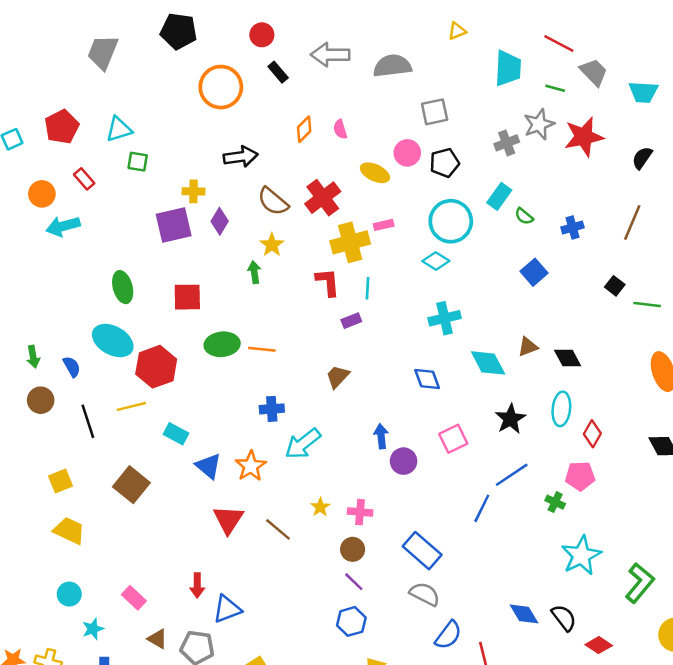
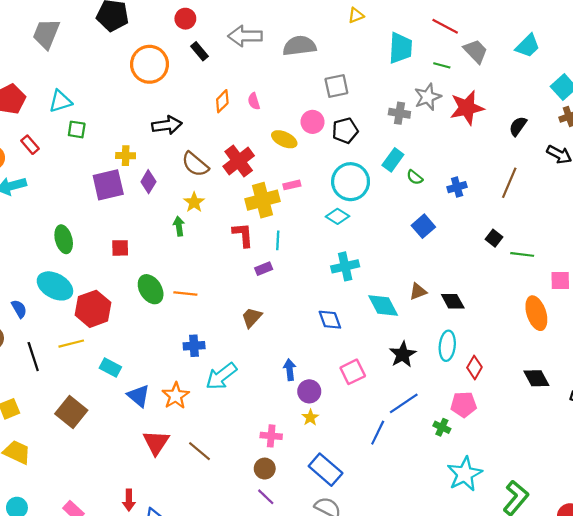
cyan trapezoid: (643, 92) -> (528, 46), moved, turned -48
gray cross: (507, 143) -> (399, 113), turned 30
red square: (187, 297) -> (120, 248), size x0.7
green ellipse: (222, 344) -> (151, 289), turned 64
yellow star: (320, 507) -> (310, 417), moved

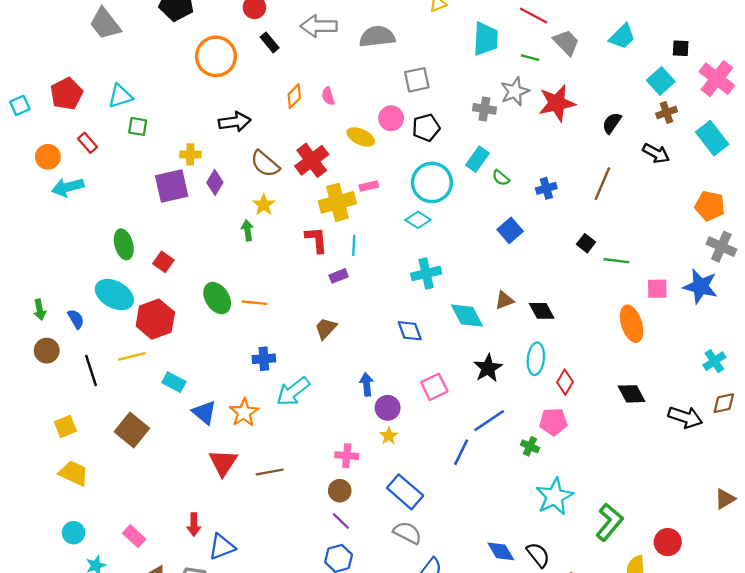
gray trapezoid: (46, 34) -> (105, 24), turned -60
red square: (120, 248) -> (163, 262), moved, turned 36
brown line: (199, 451) -> (270, 472), turned -50

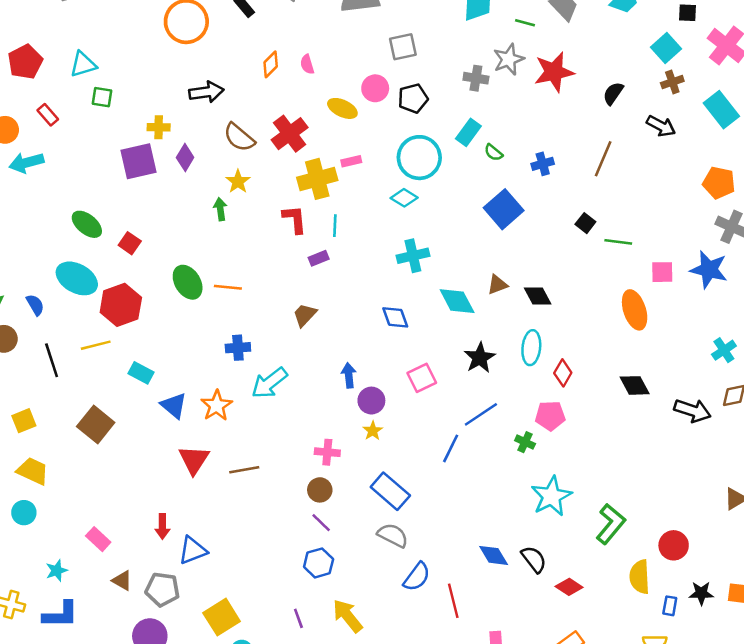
blue square: (510, 230) -> (504, 209), size x1.4
green ellipse: (124, 244) -> (87, 224), turned -36
cyan circle: (74, 533) -> (24, 513), moved

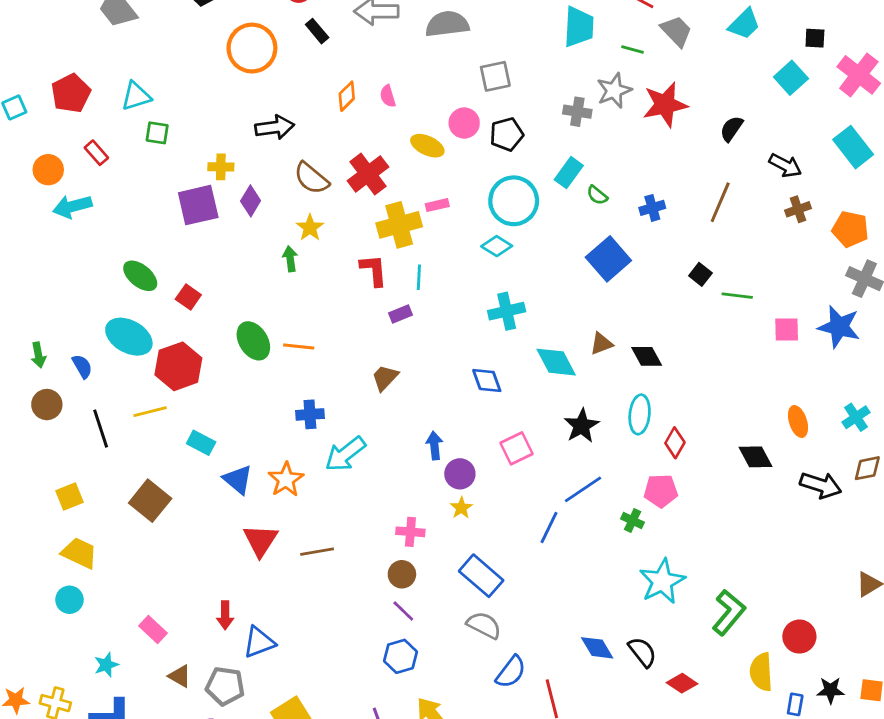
brown cross: (672, 82) -> (798, 209), moved
orange ellipse: (635, 310) -> (798, 422), moved, size x0.7

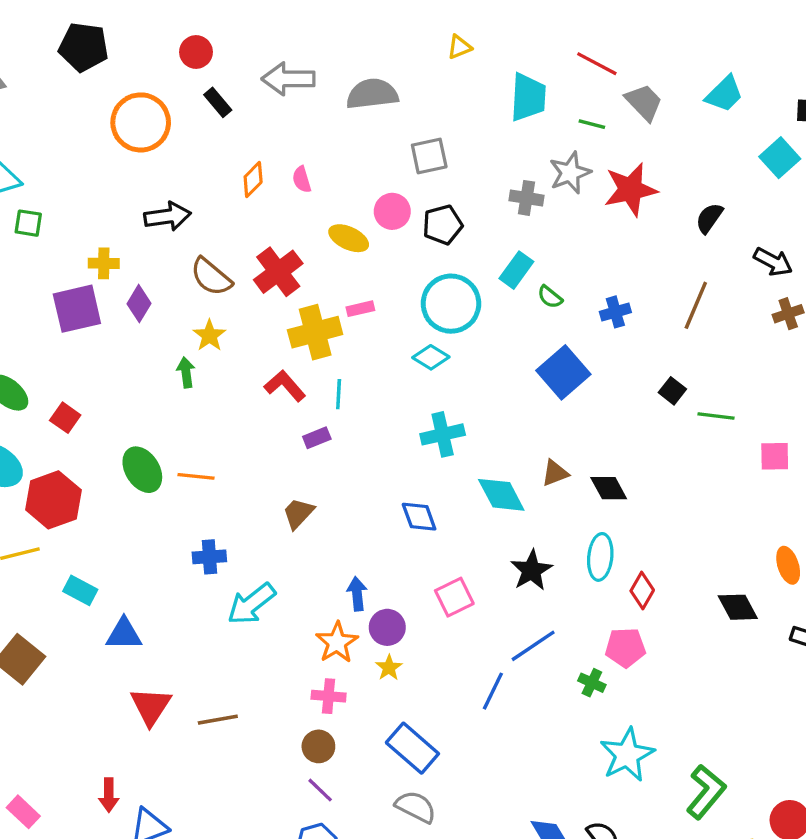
red L-shape: (374, 270) -> (285, 386), turned -36
blue triangle: (238, 480) -> (124, 634), turned -40
orange star: (286, 480) -> (337, 642), moved

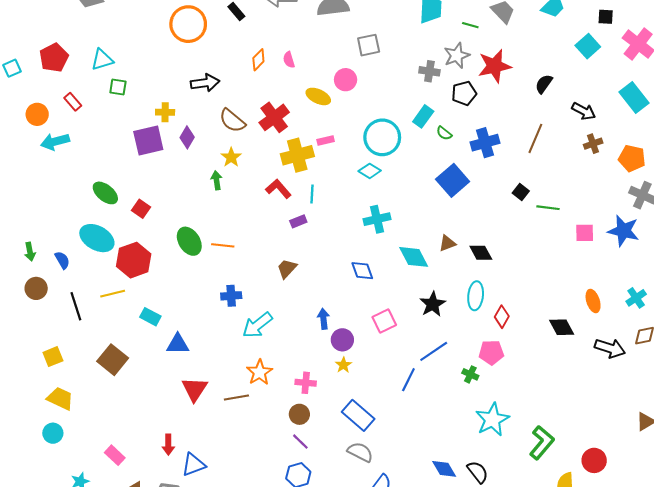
black pentagon: (443, 225) -> (464, 93), moved
blue cross: (615, 312) -> (485, 143), size x1.5
orange star: (337, 642) -> (260, 372), moved

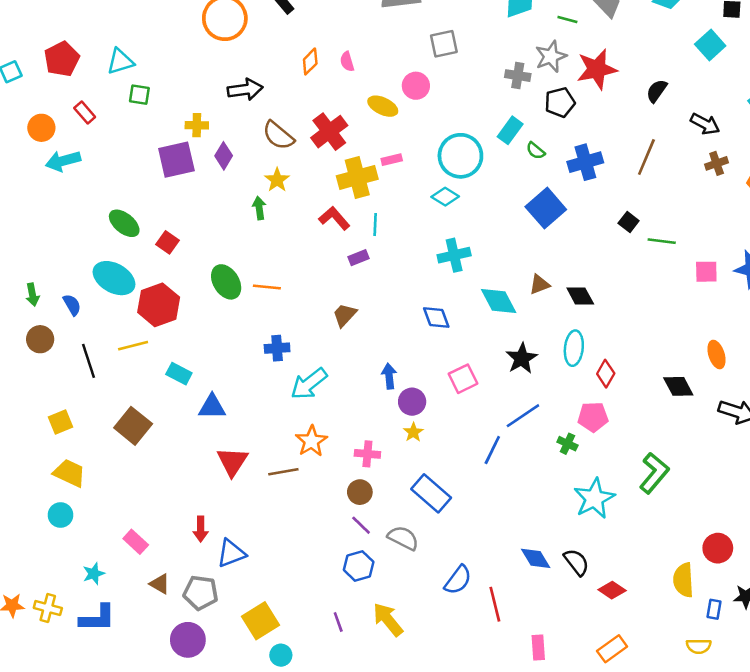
green L-shape: (542, 443) -> (654, 473), moved
gray semicircle: (360, 452) -> (403, 538), moved

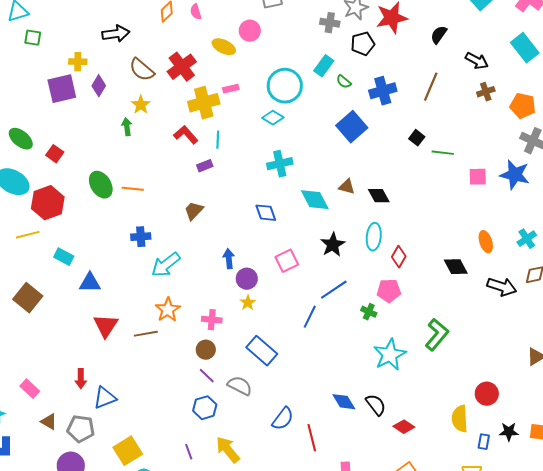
brown triangle: (539, 284) -> (347, 187), turned 36

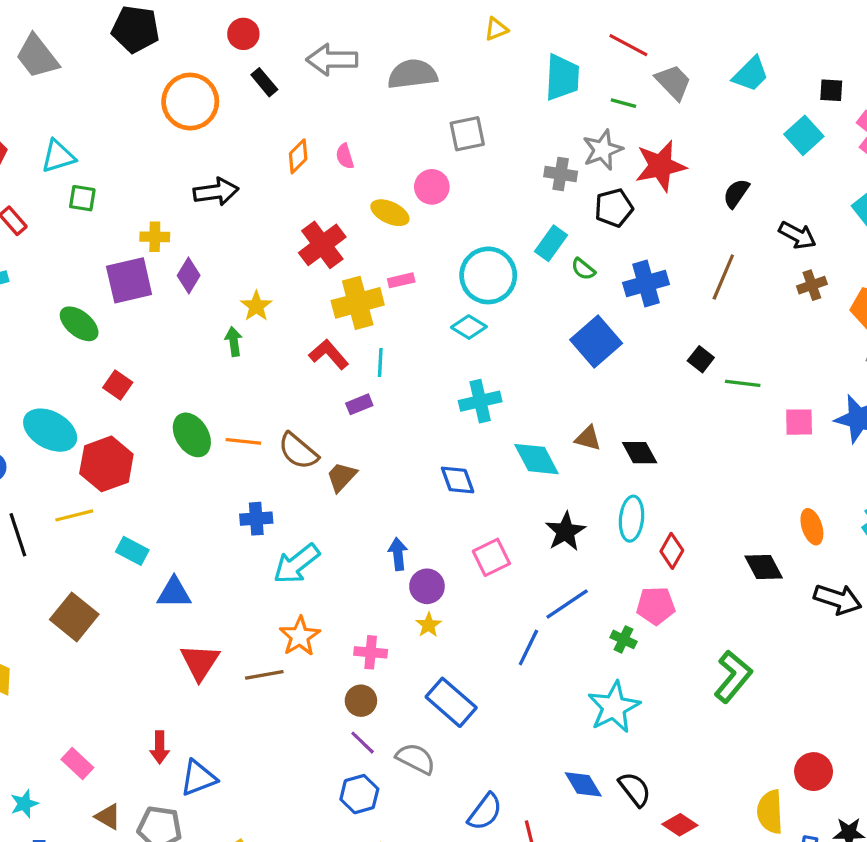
brown semicircle: (142, 70) -> (298, 451), moved
green ellipse: (21, 139) -> (79, 324), moved
cyan star: (390, 355) -> (614, 707), moved

